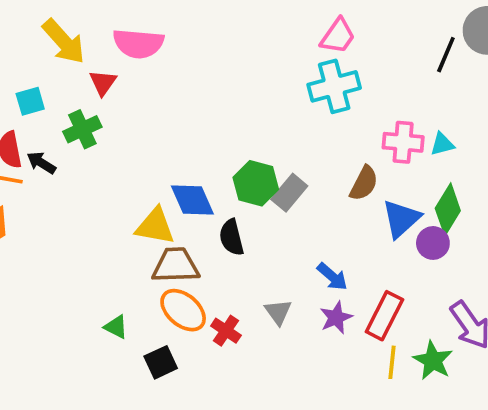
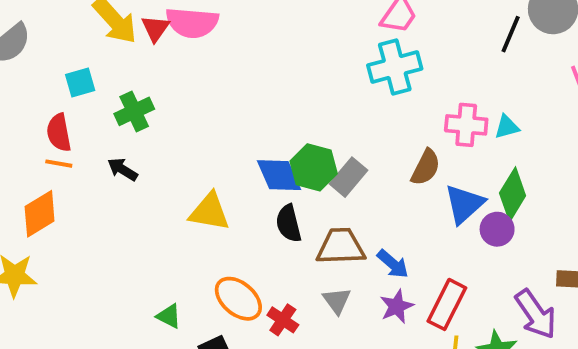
red triangle: (103, 83) -> (155, 28), moved
black arrow: (41, 163) -> (123, 169), moved
blue diamond: (192, 200) -> (279, 175), moved
brown trapezoid: (176, 265) -> (341, 247), moved

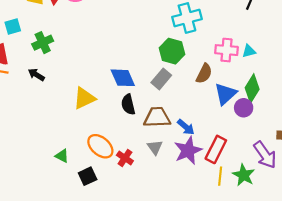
green hexagon: (314, 167) -> (172, 51), moved
yellow triangle: (209, 212) -> (84, 98), turned -35
purple star: (397, 306) -> (188, 151), size x1.5

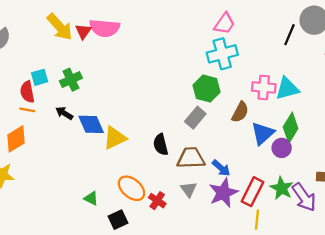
cyan square: (13, 27) -> (40, 77), moved
cyan triangle: (249, 51) -> (287, 89), size x1.6
blue diamond: (123, 78) -> (91, 124), moved
green star: (244, 175) -> (282, 188), moved

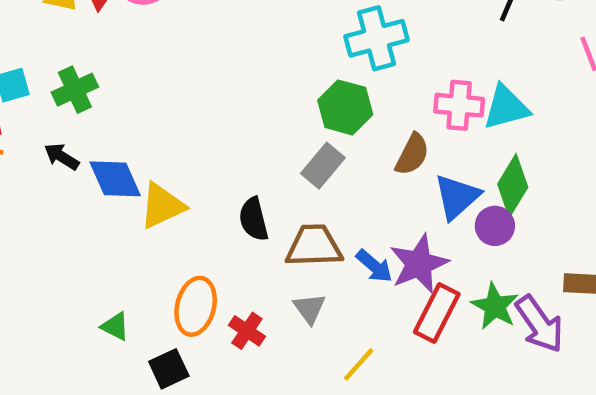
orange ellipse: (131, 188) -> (196, 306), turned 64
purple star: (223, 193) -> (419, 264), moved
yellow line: (257, 220) -> (359, 364), moved, turned 36

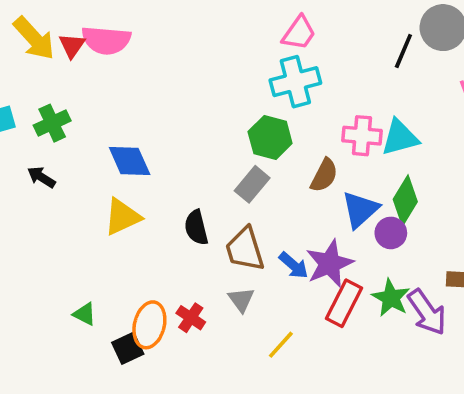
blue diamond: (115, 179) -> (130, 161), moved
brown trapezoid: (314, 246) -> (245, 249), turned -105
orange ellipse: (196, 306) -> (149, 325), moved

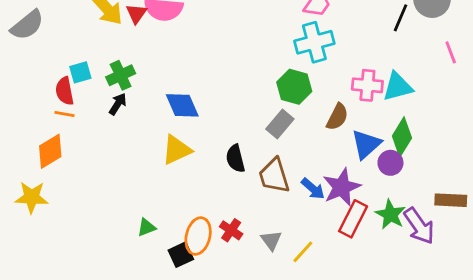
black arrow: (41, 177) -> (118, 104), moved, turned 90
gray triangle: (241, 300) -> (271, 240), moved
green triangle: (85, 314) -> (146, 227), turned -48

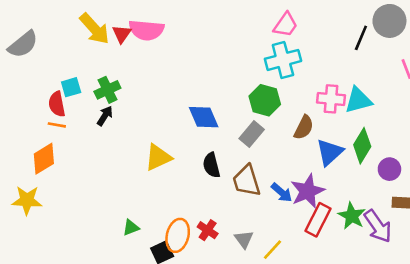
blue diamond: (182, 105) -> (204, 117), moved
purple circle: (390, 163) -> (389, 169), moved

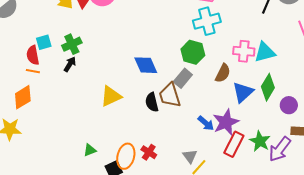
brown trapezoid: (247, 181) -> (170, 95), moved
purple arrow: (378, 226) -> (280, 149), turned 72
gray triangle: (244, 239) -> (190, 156), moved

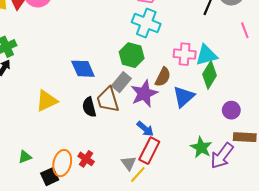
cyan cross: (207, 21) -> (146, 23), turned 36
green diamond: (268, 87) -> (210, 75), moved
purple star: (226, 122) -> (144, 94), moved
red rectangle: (234, 144) -> (149, 151), moved

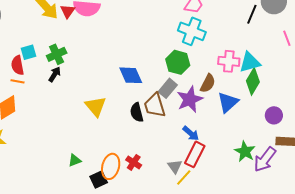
yellow triangle: (47, 101) -> (96, 106), turned -45

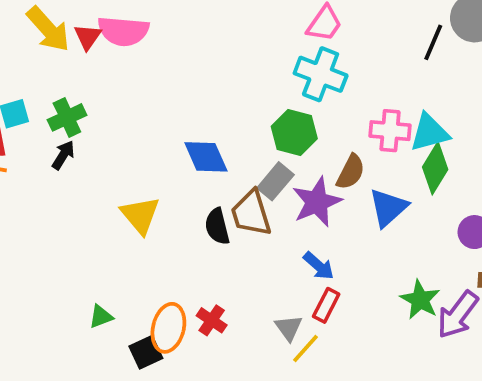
red rectangle: (195, 154) -> (326, 305), size x0.7

